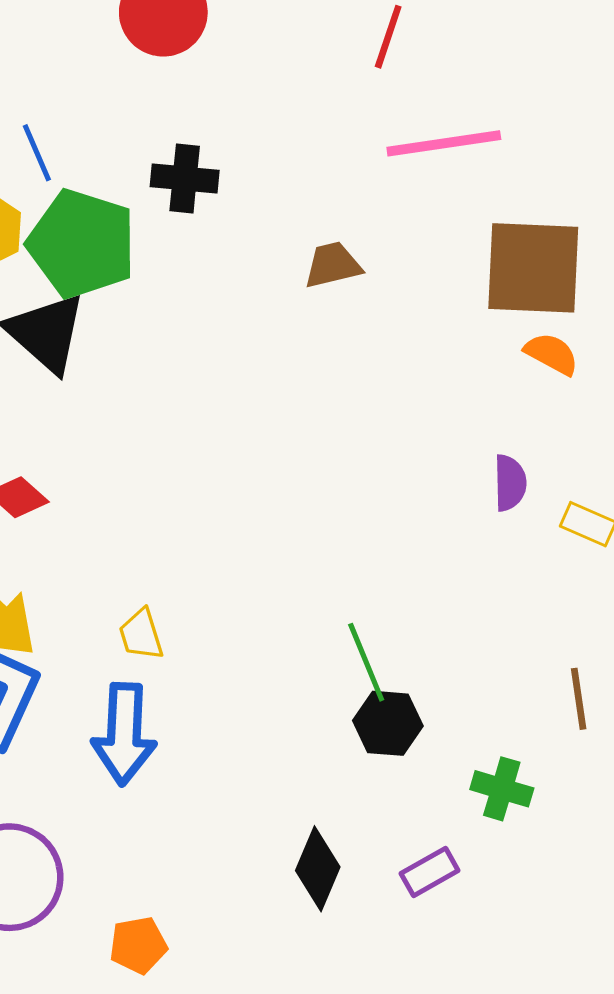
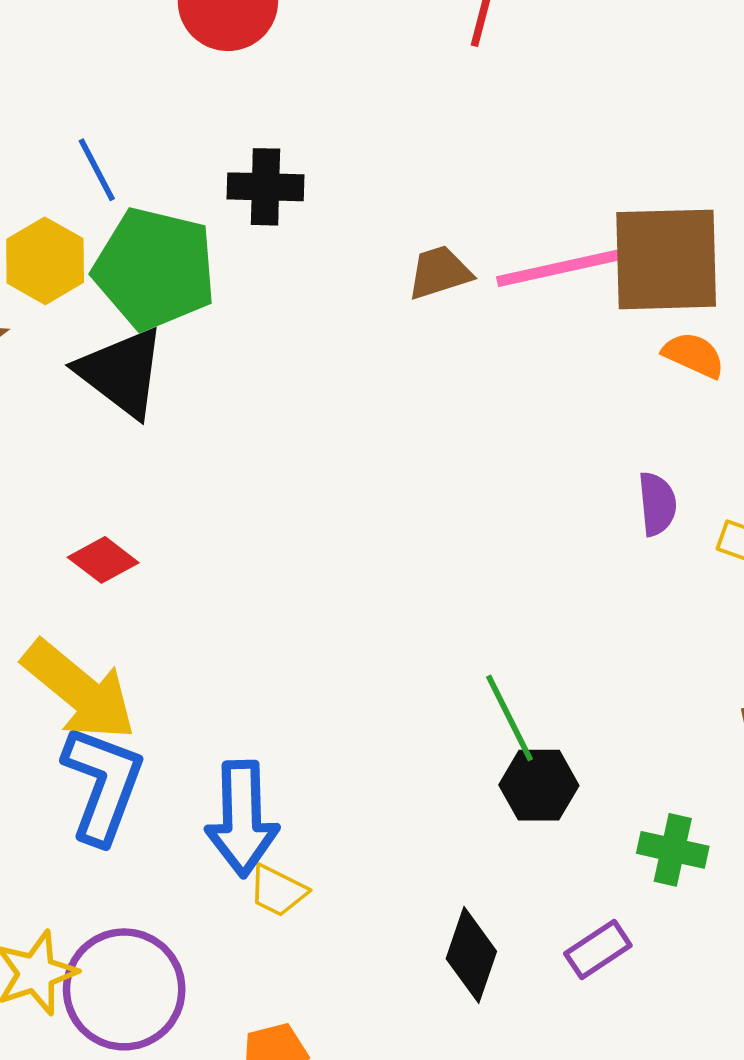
pink line: (444, 143) -> (561, 268), moved
yellow trapezoid: (141, 634) -> (278, 891), moved, turned -42

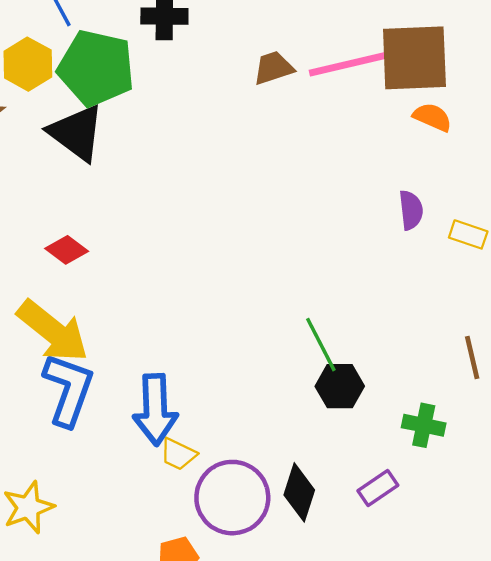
purple circle: (124, 989) -> (232, 498), moved

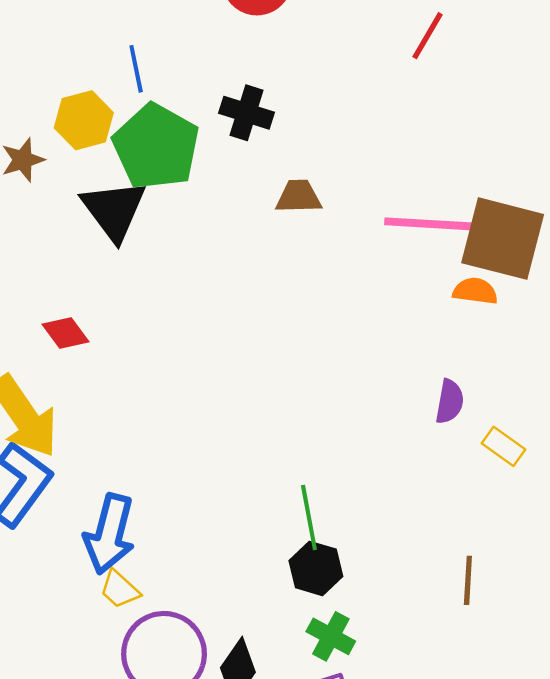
brown trapezoid: (274, 68) -> (299, 197), moved
orange semicircle: (432, 117) -> (475, 291), moved, turned -33
green cross: (424, 425) -> (331, 636), moved

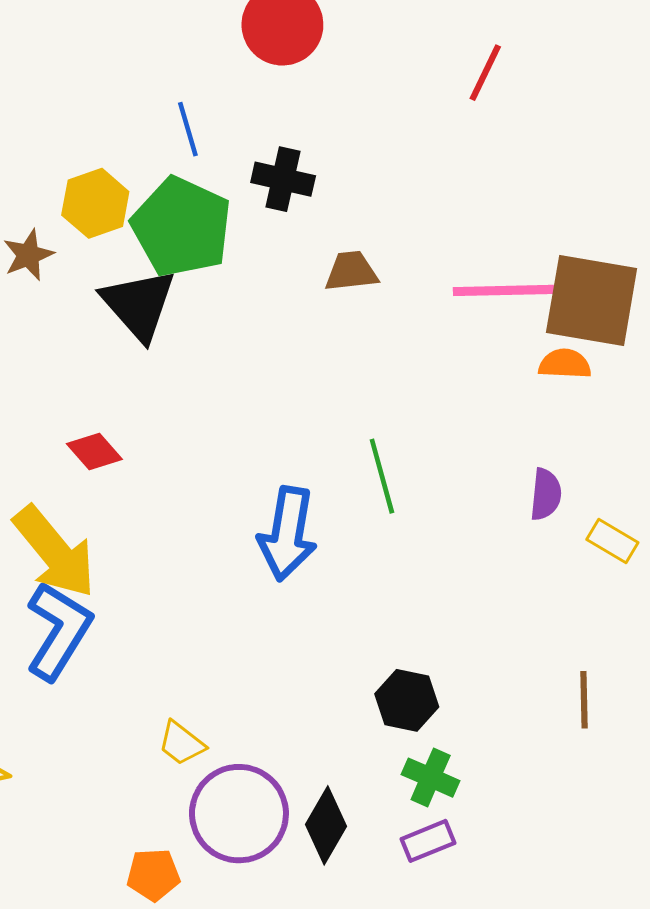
blue line: (136, 69) -> (188, 129), moved
green line: (309, 518) -> (382, 476), moved
blue arrow: (109, 534) -> (287, 534), moved

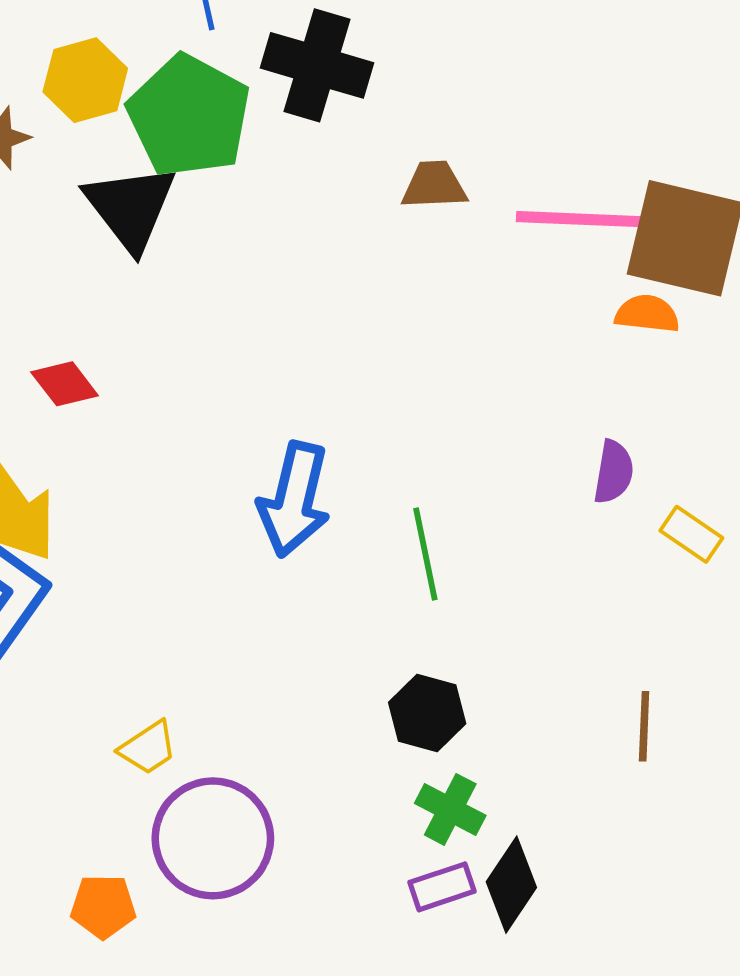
black cross: (283, 179) -> (317, 65), size x1.4
brown trapezoid: (351, 271) -> (434, 185), moved
green line: (382, 476) -> (425, 554), moved
yellow trapezoid: (181, 743) -> (148, 748), turned -75
black diamond: (326, 825) -> (511, 885), moved

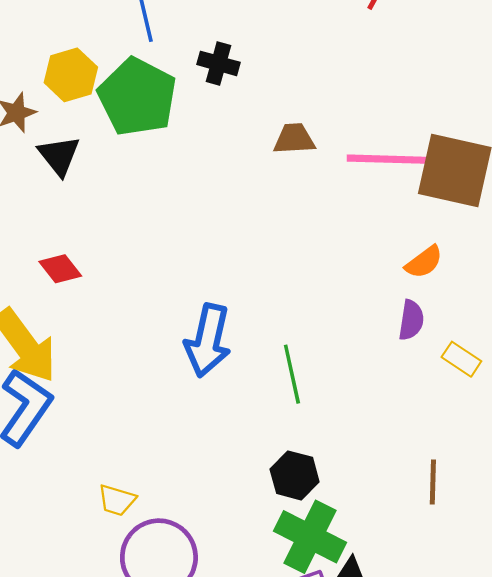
black cross: (317, 65) -> (218, 63), size x0.6
black triangle: (130, 207) -> (59, 156), moved, size x0.7
orange semicircle: (647, 314) -> (424, 262), moved, turned 138
yellow trapezoid: (148, 748) -> (117, 500), turned 51
green cross: (450, 809) -> (310, 537), size x1.6

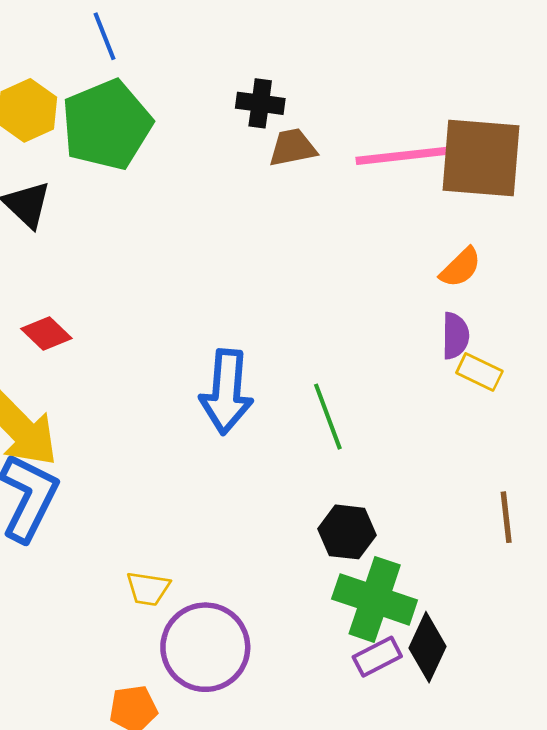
black cross: (218, 63) -> (260, 103), moved
green pentagon: (137, 97) -> (107, 125), turned 30
yellow rectangle: (461, 359) -> (479, 372), moved

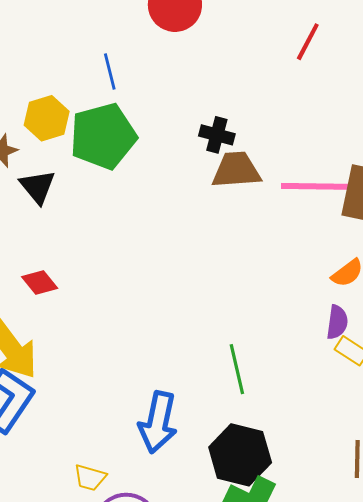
brown trapezoid: (293, 148) -> (236, 170), size x1.4
blue arrow: (226, 392) -> (158, 422), moved
black hexagon: (347, 532) -> (240, 455), size x1.5

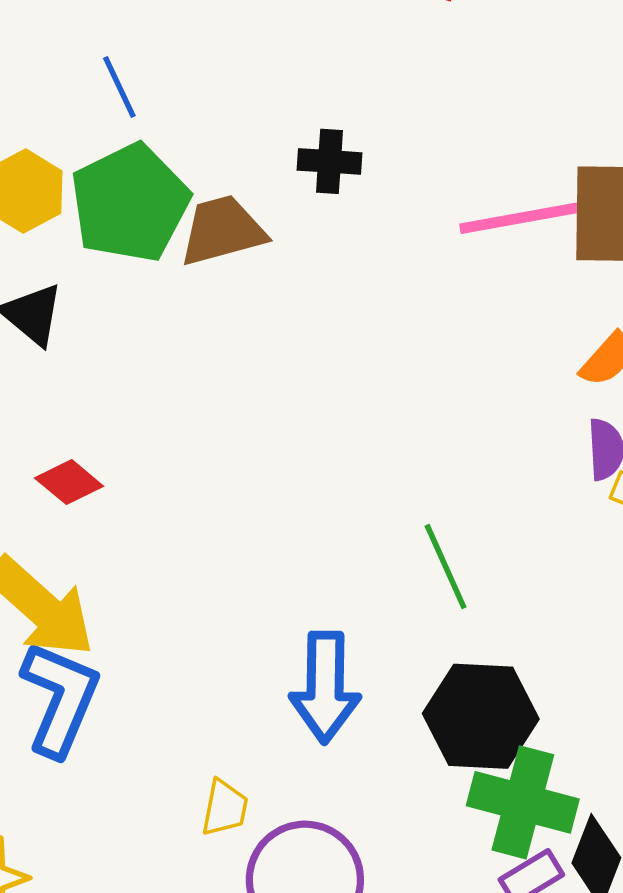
brown trapezoid: (236, 170) -> (222, 231), moved
yellow trapezoid: (90, 478) -> (225, 808), turned -84

